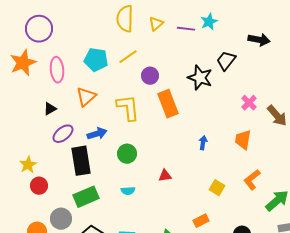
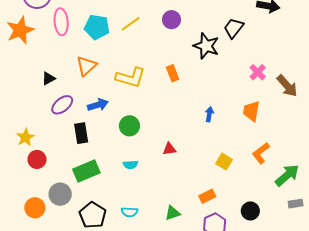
pink ellipse: (57, 70) -> (61, 22), moved
purple circle: (150, 76) -> (172, 20), moved
orange rectangle: (168, 104) -> (173, 73), size x0.6
yellow L-shape: (128, 108) -> (131, 77), turned 112
black rectangle: (81, 161) -> (81, 133), size x0.7

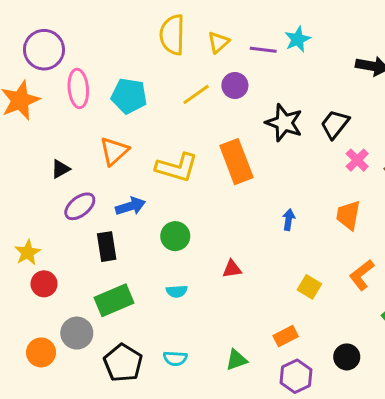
yellow line: (131, 24) -> (196, 94), moved
black trapezoid: (234, 28) -> (335, 124), moved
orange rectangle: (173, 73) -> (236, 162), size x1.8

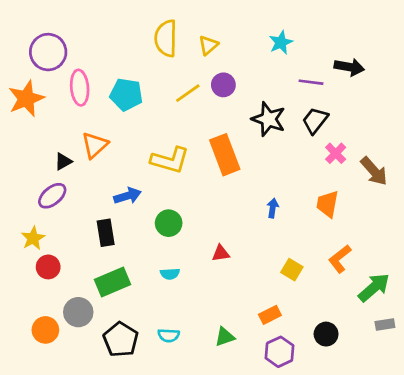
purple line: (263, 50) -> (311, 82), moved
orange triangle: (114, 151) -> (95, 145), moved
purple ellipse: (80, 206) -> (52, 196), moved

